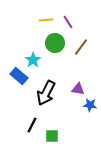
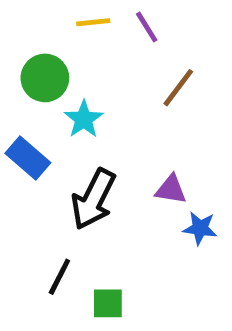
green circle: (55, 43) -> (45, 78), moved
cyan star: (33, 60) -> (84, 119), moved

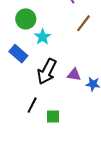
purple triangle: (171, 189) -> (74, 75), moved

